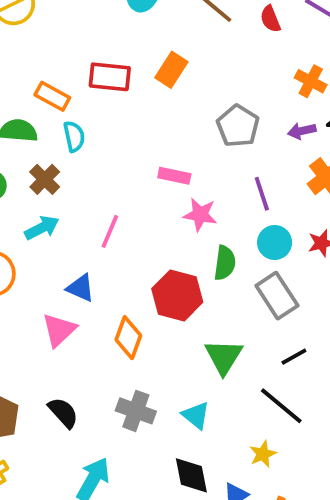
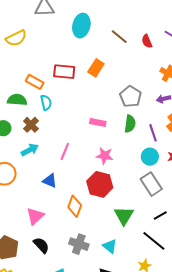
purple line: (262, 194) -> (153, 133), moved
pink star: (200, 215) -> (105, 156), moved
green semicircle: (225, 263) -> (130, 124), moved
pink triangle: (59, 330) -> (35, 216), moved

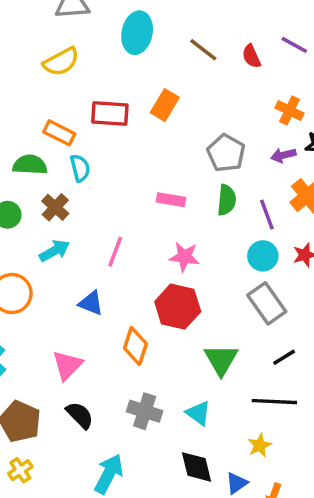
yellow semicircle: (16, 38) -> (61, 62), moved
black line: (154, 241) -> (274, 402), turned -35

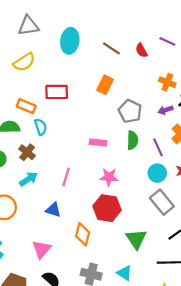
orange rectangle: (165, 105) -> (105, 85), moved

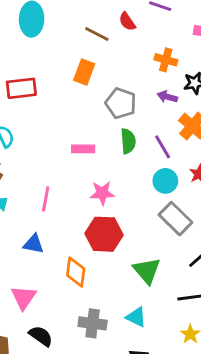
brown line: (111, 48) -> (97, 34), moved
purple arrow: (165, 110) -> (167, 97), turned 40

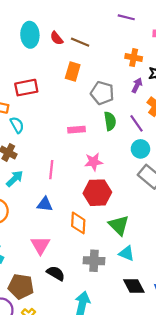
red semicircle: (127, 22) -> (57, 38), moved
purple arrow: (167, 97) -> (137, 85), turned 104
green triangle: (147, 271) -> (119, 225), moved

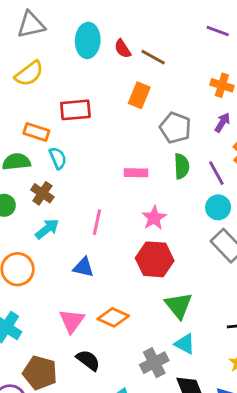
pink star: (94, 162) -> (154, 218), turned -30
orange diamond: (78, 223) -> (113, 317), moved, turned -75
gray cross: (94, 261) -> (154, 363), moved, turned -36

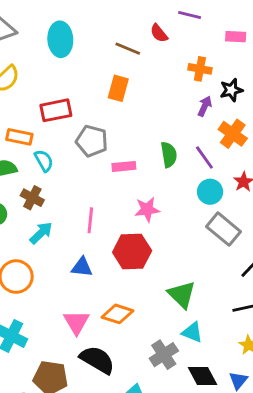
red semicircle: (123, 49) -> (159, 33), moved
gray pentagon: (175, 128) -> (92, 141), moved
pink star: (154, 218) -> (147, 209), turned 30
red hexagon: (155, 259) -> (132, 251), moved
black semicircle: (88, 360) -> (97, 360), size x1.4

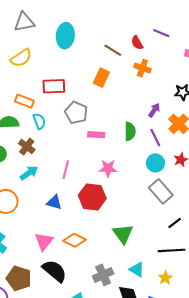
orange cross: (200, 69) -> (142, 68), moved
purple arrow: (205, 106) -> (154, 110), moved
cyan triangle: (192, 332) -> (137, 270), moved

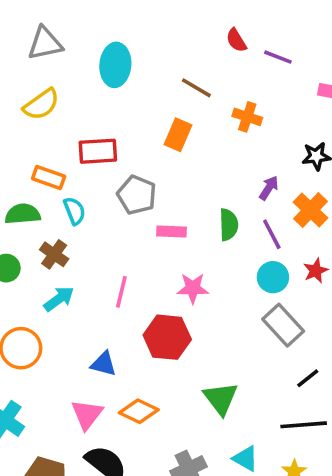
red semicircle: (137, 43) -> (236, 40), moved
blue triangle: (54, 202) -> (104, 364), moved

